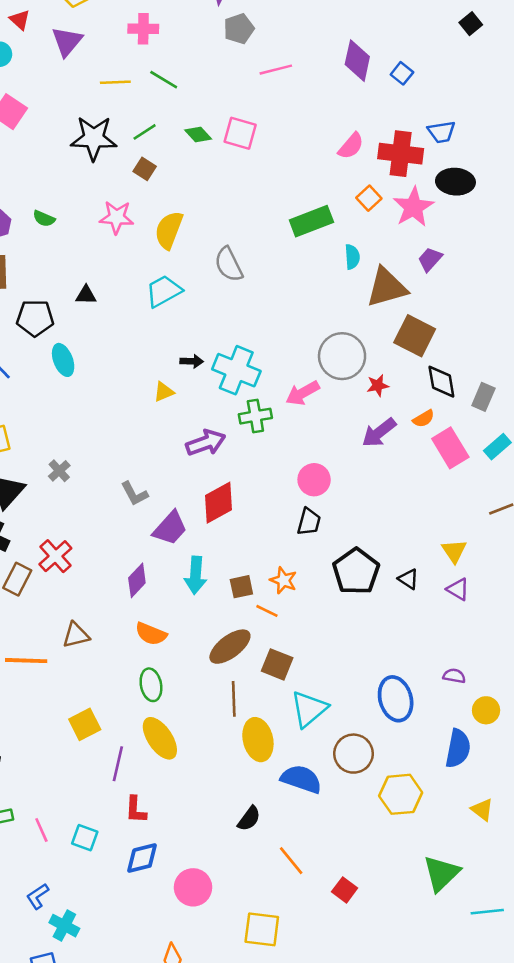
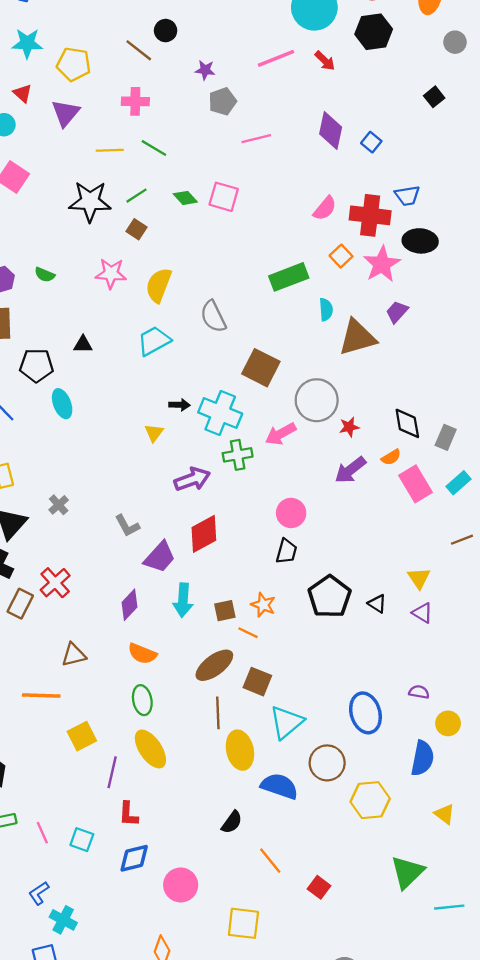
brown square: (415, 336) -> (261, 368), moved
yellow triangle: (164, 392) -> (154, 433), turned -30
orange line: (26, 661) -> (41, 695), moved

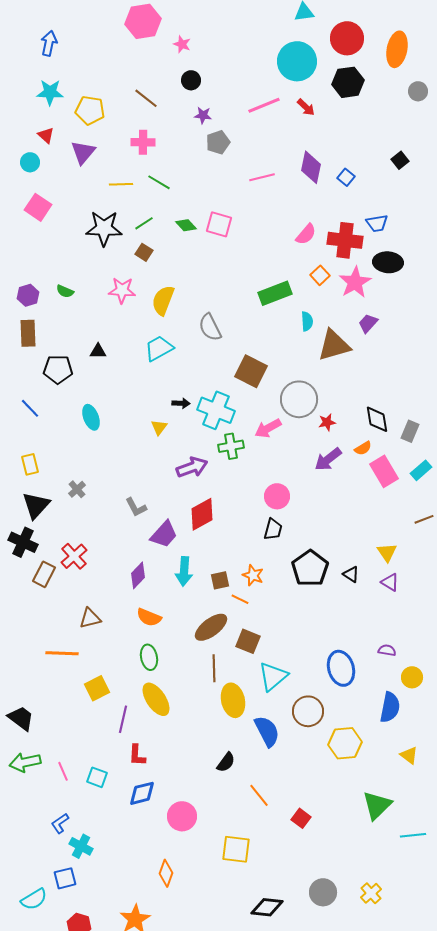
black circle: (166, 31) -> (191, 80), moved
black square: (434, 97) -> (400, 160), moved
pink line: (256, 139) -> (262, 177), moved
cyan ellipse: (62, 404) -> (91, 417), moved
blue semicircle: (279, 786) -> (267, 731), turned 44

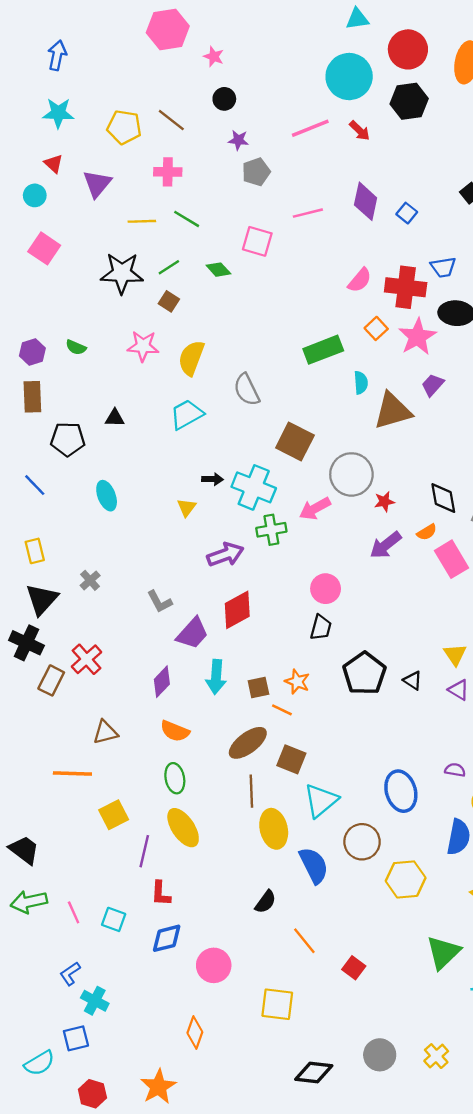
yellow pentagon: (90, 110) -> (124, 127), moved
pink square: (219, 224) -> (257, 241), moved

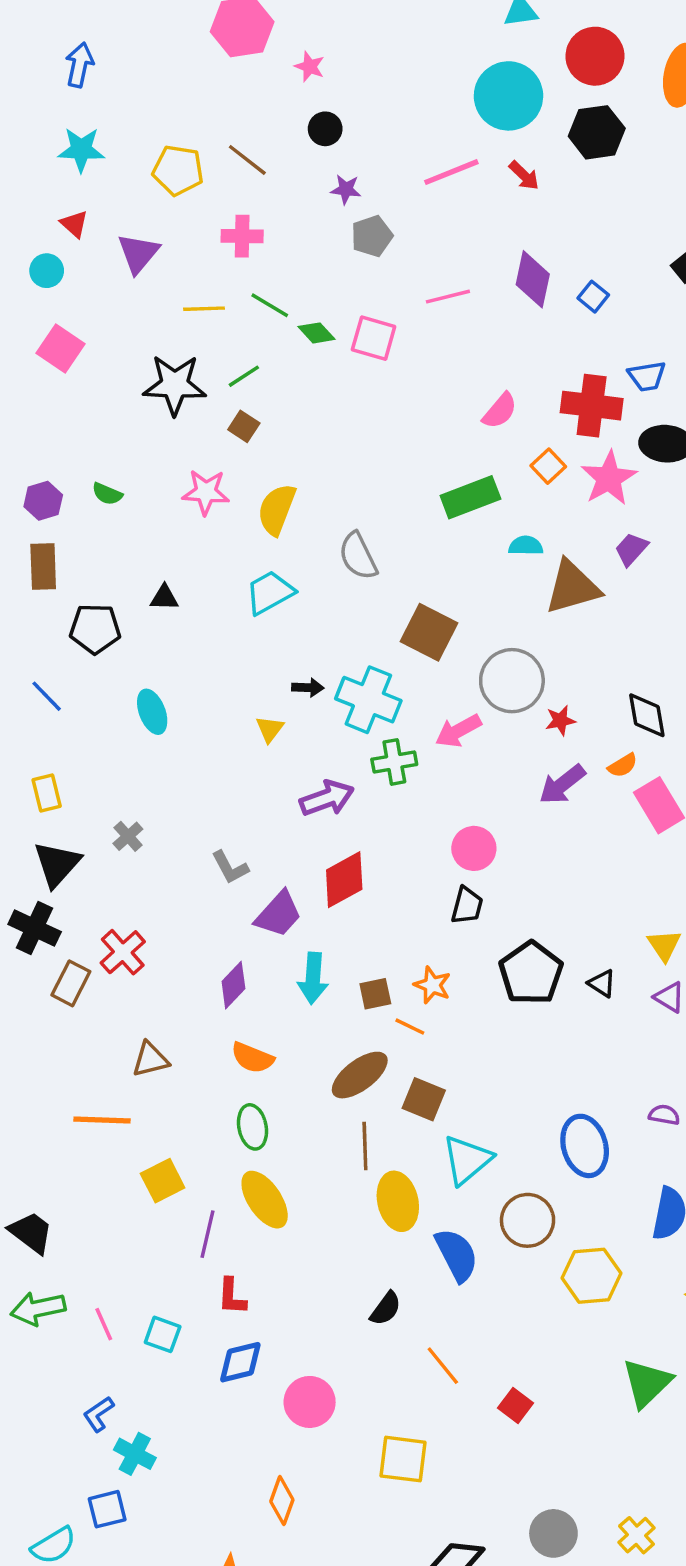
green diamond: (218, 270) -> (316, 333), moved
pink semicircle: (360, 280) -> (500, 411), moved
cyan semicircle: (361, 383) -> (526, 546), turned -85

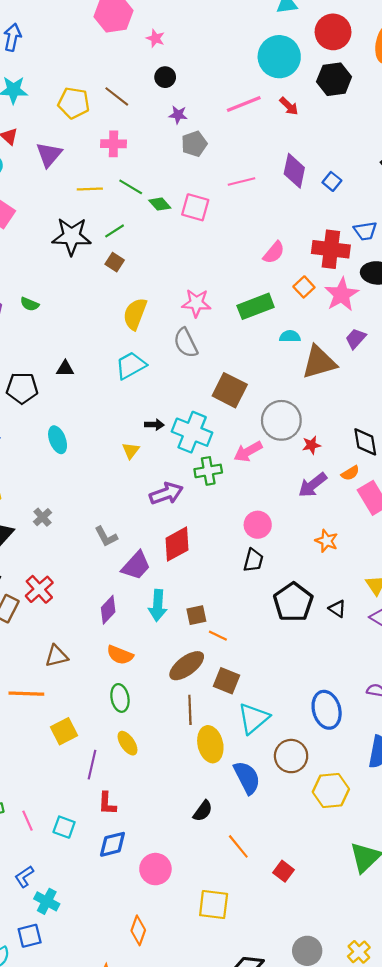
pink star: (206, 492) -> (196, 303), moved
orange star: (432, 985) -> (327, 541), moved
yellow ellipse: (265, 1200) -> (127, 743), size x0.7

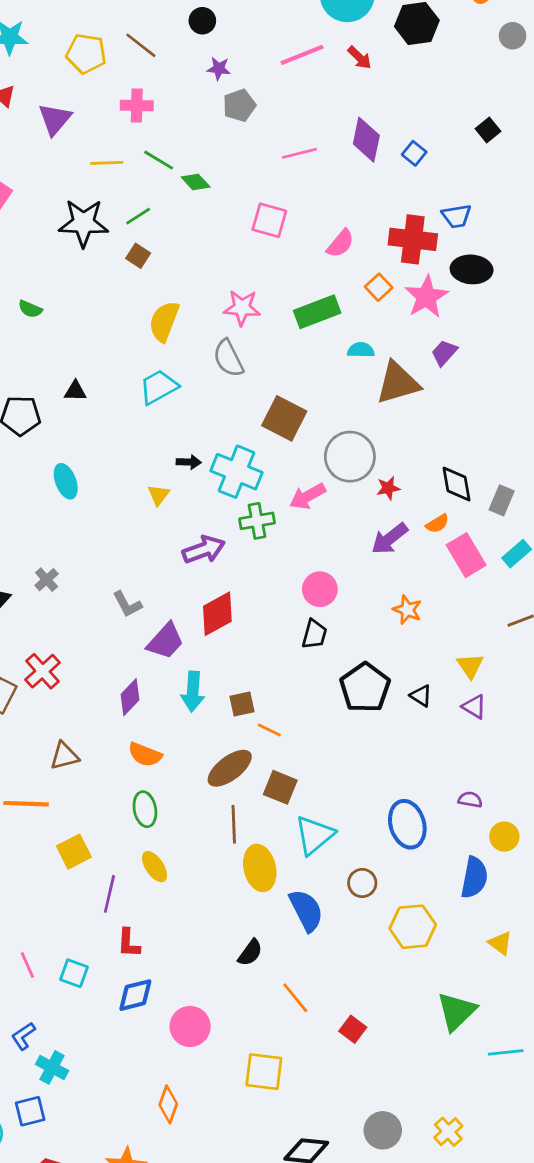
pink square: (195, 207) -> (269, 220), moved
brown circle: (291, 756) -> (362, 883), size x0.7

